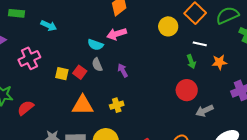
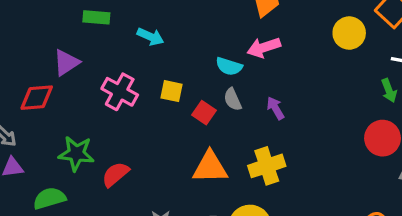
pink cross: (29, 58) -> (120, 92), turned -35
yellow square: (62, 74) -> (171, 91), moved
yellow cross: (117, 105) -> (267, 166), size x1.5

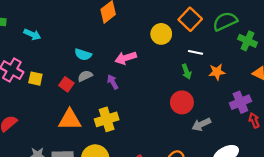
pink arrow: (264, 47) -> (126, 58), moved
yellow square: (171, 91) -> (35, 79), moved
gray semicircle: (233, 99) -> (85, 76), turned 88

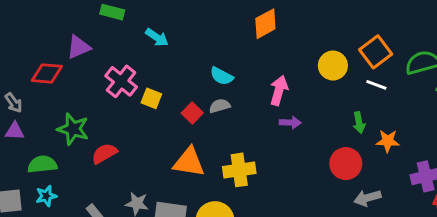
white line: (196, 52) -> (376, 85), moved
pink arrow: (126, 58) -> (279, 90), turned 114
orange star: (217, 72) -> (388, 141), moved
purple arrow: (113, 82) -> (290, 123), moved, turned 112

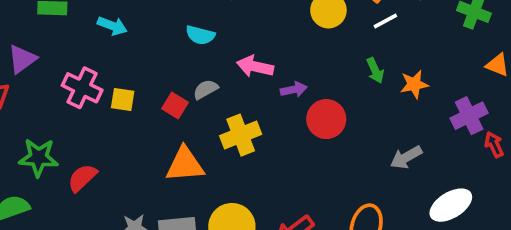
cyan semicircle: (222, 76) -> (200, 35), moved
white line: (376, 85) -> (385, 21), turned -36
pink arrow: (279, 90) -> (255, 66), moved, turned -80
red circle: (346, 164) -> (326, 119), moved
yellow cross: (239, 170) -> (241, 135), moved

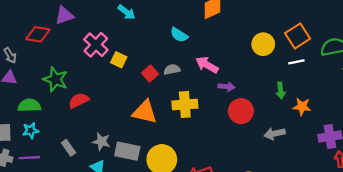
gray arrow: (406, 157) -> (275, 134), moved

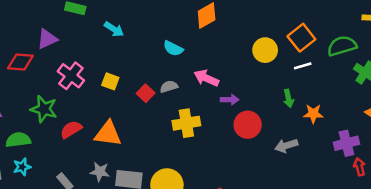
pink cross: (96, 45) -> (71, 76), moved
orange triangle: (145, 112) -> (108, 134), moved

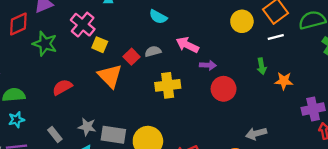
red diamond: (20, 62) -> (18, 24), turned -30
pink cross: (71, 76) -> (83, 25), moved
green star: (44, 109) -> (45, 44), moved
orange triangle: (108, 134) -> (110, 76), moved, turned 36
gray arrow: (286, 146) -> (256, 134), moved

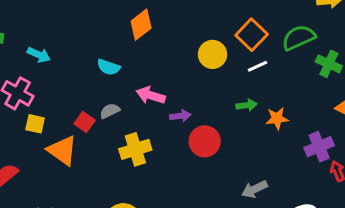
yellow square: (100, 45) -> (35, 124), moved
green arrow: (262, 66) -> (247, 105), turned -77

